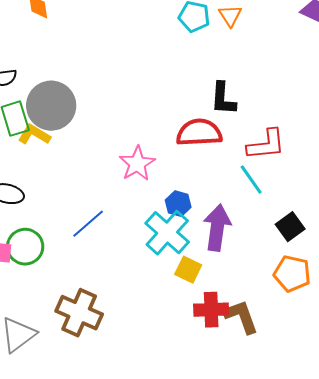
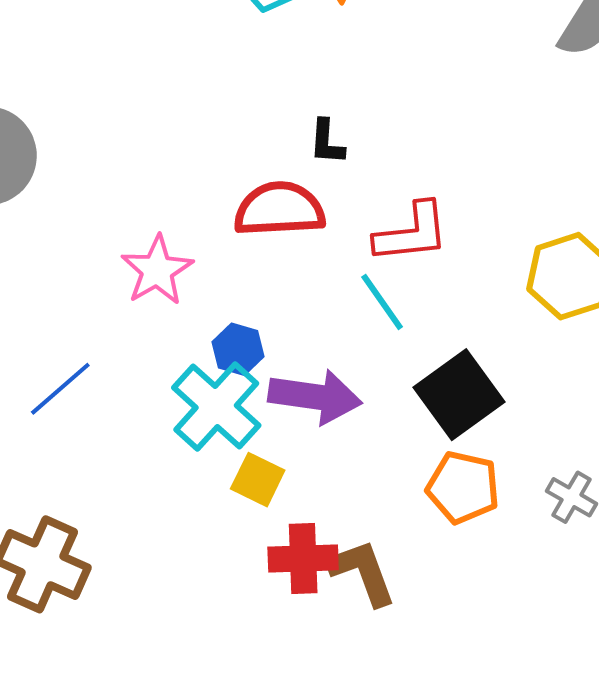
black L-shape: (223, 99) -> (327, 142), size x0.7
black square: (290, 227) -> (459, 395), size x1.5
purple arrow: (217, 228) -> (315, 397), turned 90

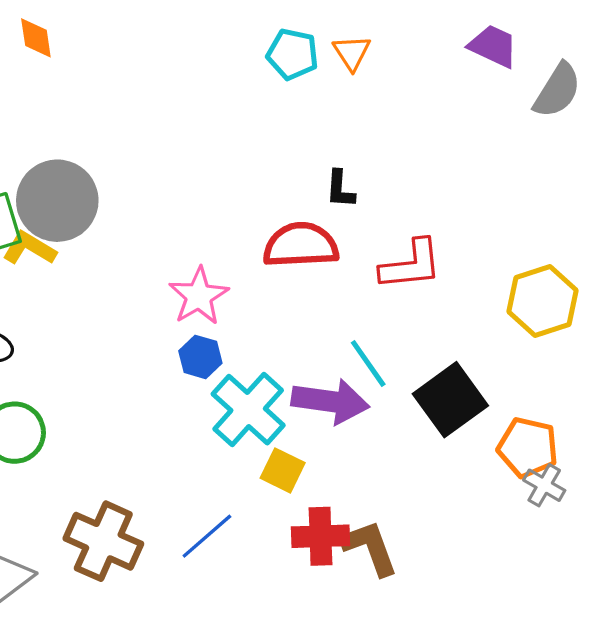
cyan line: (382, 302) -> (368, 364), moved
blue hexagon: (238, 349) -> (200, 357), moved
blue line: (60, 389) -> (207, 536), moved
orange pentagon: (463, 487) -> (528, 447), moved

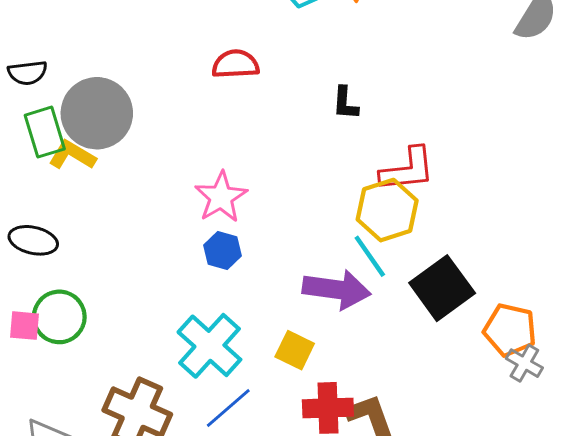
red semicircle: (301, 245) -> (235, 64), moved, size x0.7
yellow hexagon: (543, 301) -> (387, 210), moved
cyan cross: (248, 410) -> (209, 346), moved

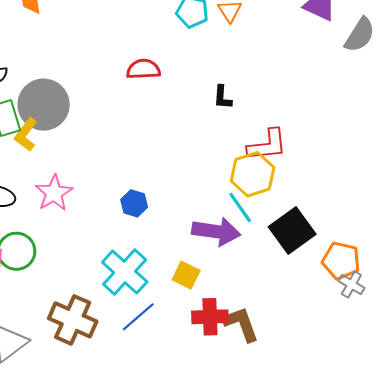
yellow L-shape: (72, 155) -> (26, 135), turned -84
pink star: (221, 197) -> (54, 193), moved

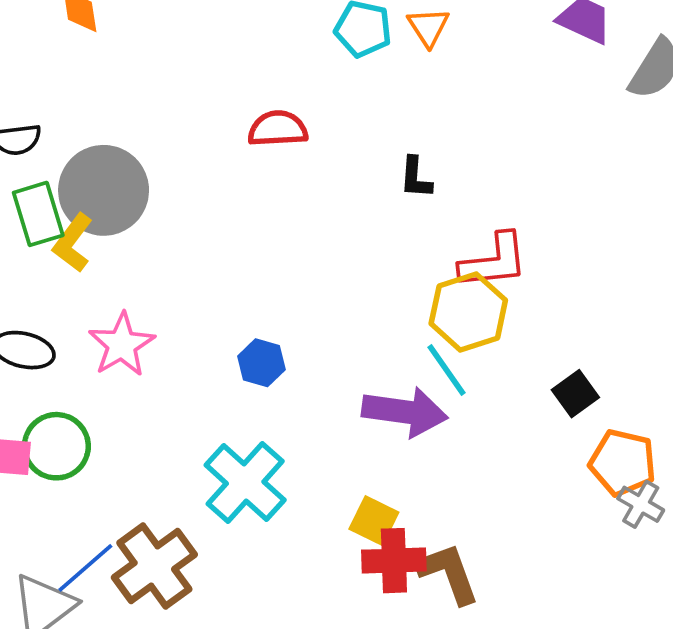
black square: (292, 230) -> (575, 394), moved, size x0.6
yellow square: (186, 275) -> (374, 521), moved
blue line: (138, 317) -> (85, 568), moved
brown cross: (73, 320) -> (154, 566), turned 30

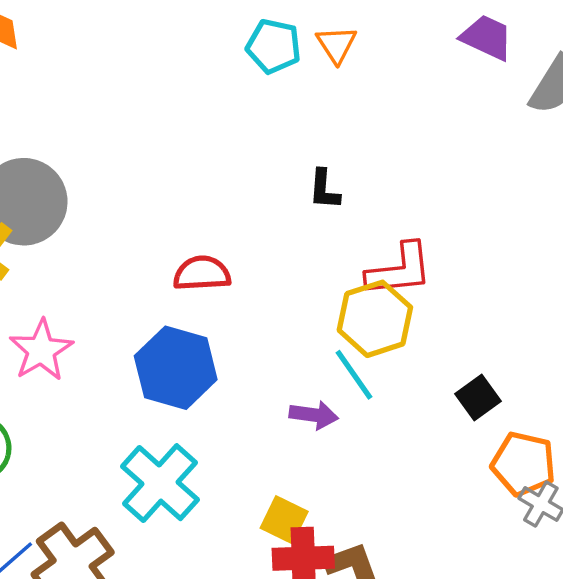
red semicircle: (278, 129) -> (202, 273), moved
blue hexagon: (261, 363) -> (176, 368), size x1.8
purple arrow: (405, 412) -> (314, 415), size x0.6

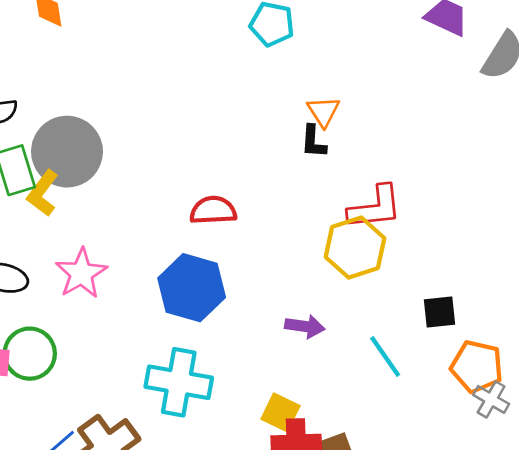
orange triangle: (336, 44) -> (323, 111), moved
cyan line: (354, 375) -> (385, 356), moved
black square: (478, 397) -> (440, 312), turned 30
cyan cross: (160, 483) -> (179, 382), turned -32

